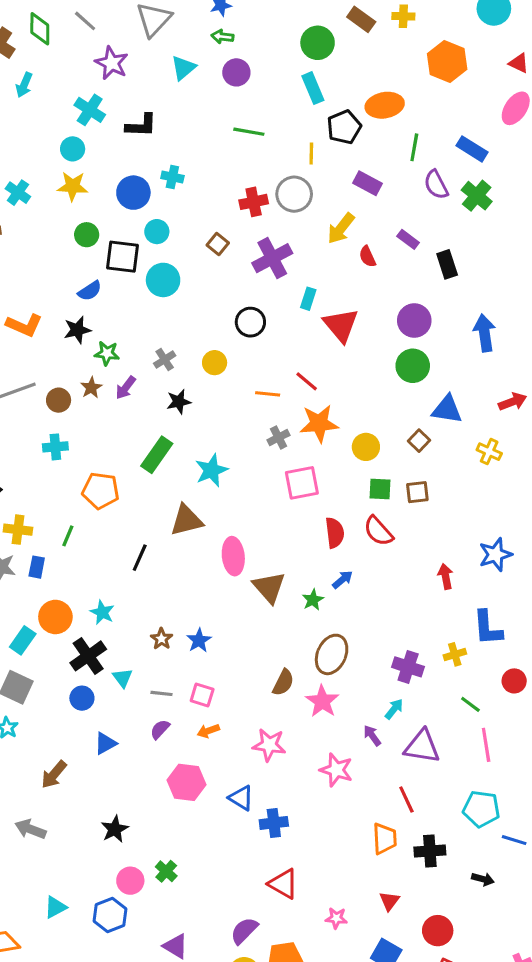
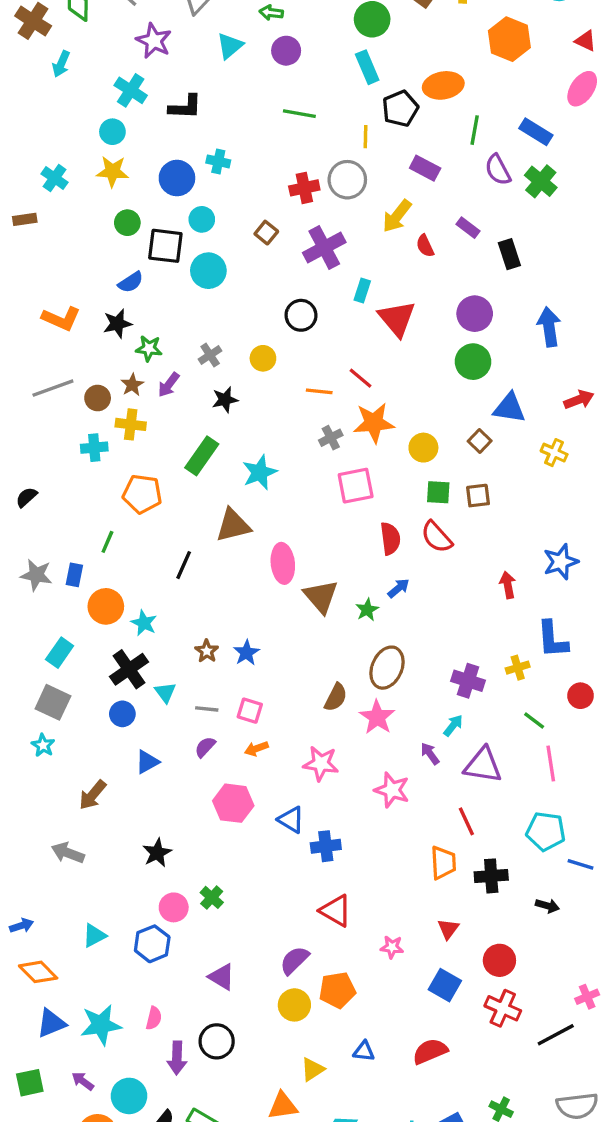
yellow cross: (18, 530) -> (131, 424), moved
orange circle: (55, 617) -> (106, 606), moved

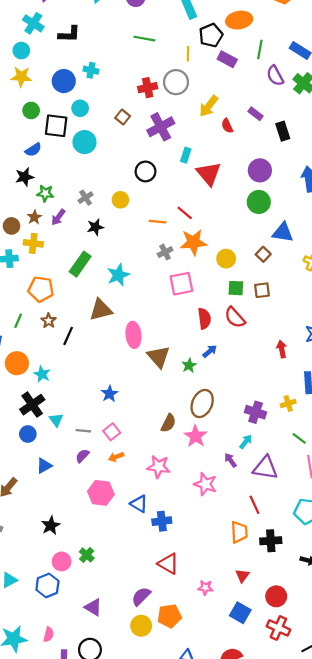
purple rectangle: (425, 168) -> (227, 59), moved
brown star: (207, 651) -> (49, 321), moved
pink square: (250, 711) -> (112, 432), turned 35

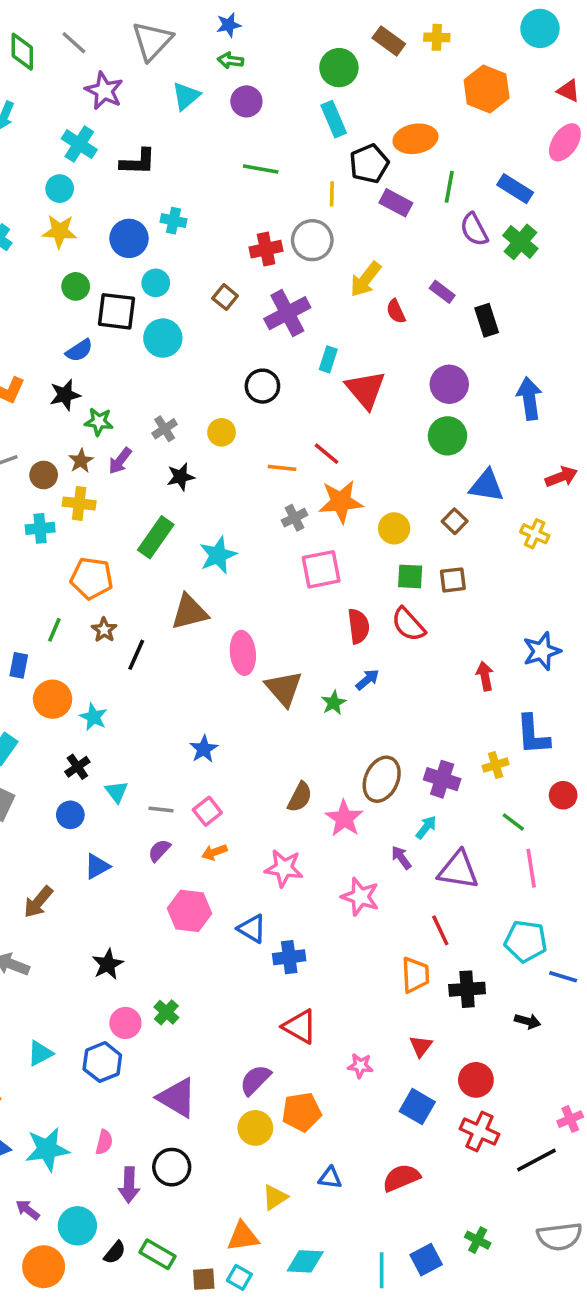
brown ellipse: (202, 404) -> (382, 779), moved
black cross: (32, 405) -> (77, 767), size x0.6
purple triangle: (93, 607) -> (177, 1098), size x1.4

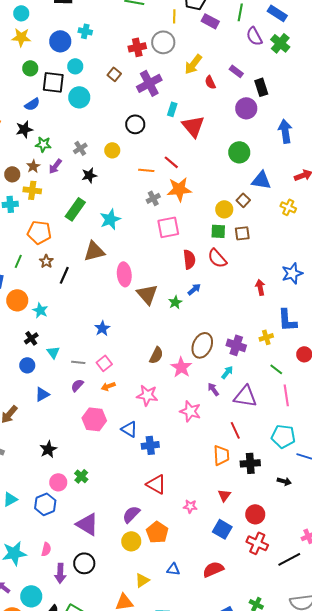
purple circle: (449, 384) -> (246, 108), moved
yellow circle: (394, 528) -> (224, 209), moved
orange pentagon: (302, 1112) -> (157, 532), turned -30

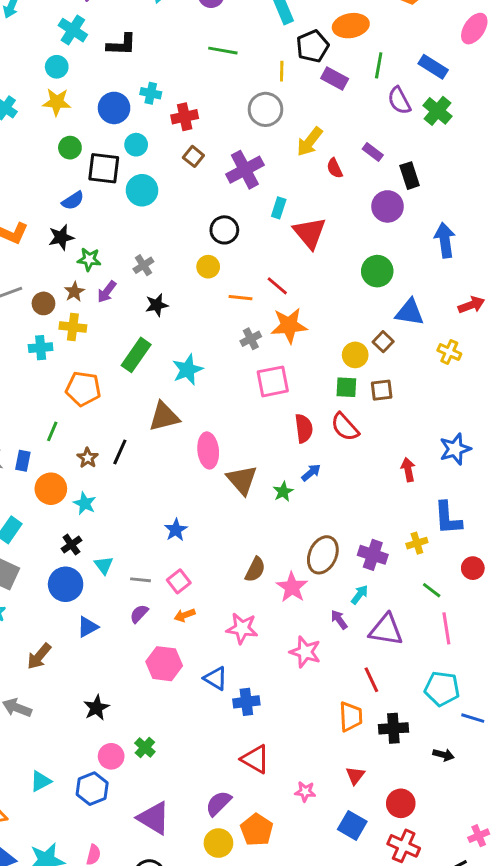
red cross: (137, 47) -> (185, 117), moved
yellow circle: (112, 150) -> (208, 267), moved
brown star: (46, 261) -> (88, 458), moved
blue circle: (27, 365) -> (66, 584), size x1.5

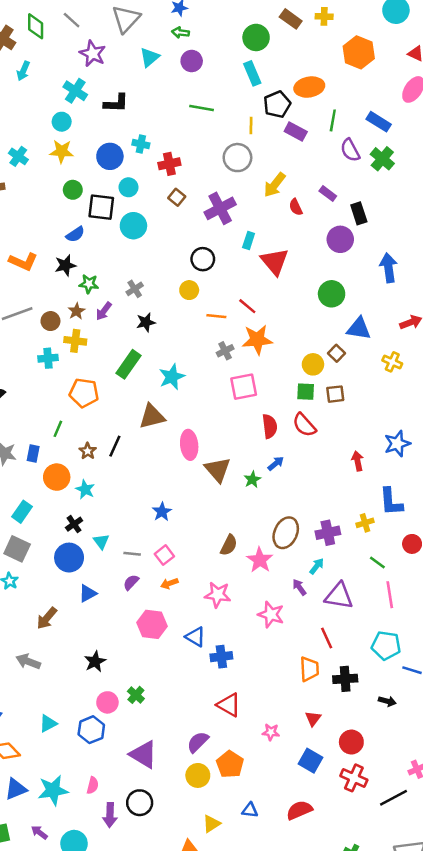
purple cross: (373, 555) -> (328, 533), turned -30

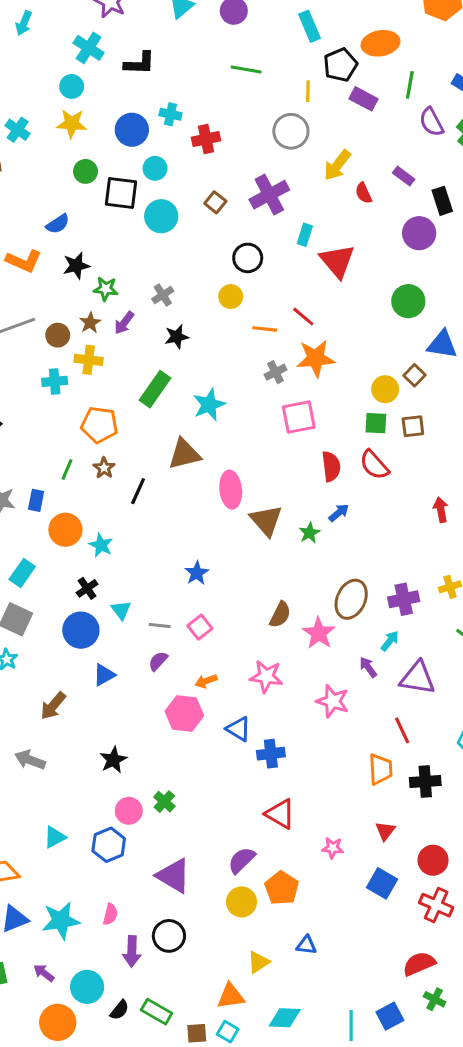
brown square: (177, 197) -> (215, 202), moved
blue semicircle: (75, 234) -> (58, 224), moved
brown star: (88, 451) -> (104, 468), moved
orange arrow: (169, 584) -> (206, 681), moved
red semicircle: (299, 810) -> (419, 964), moved

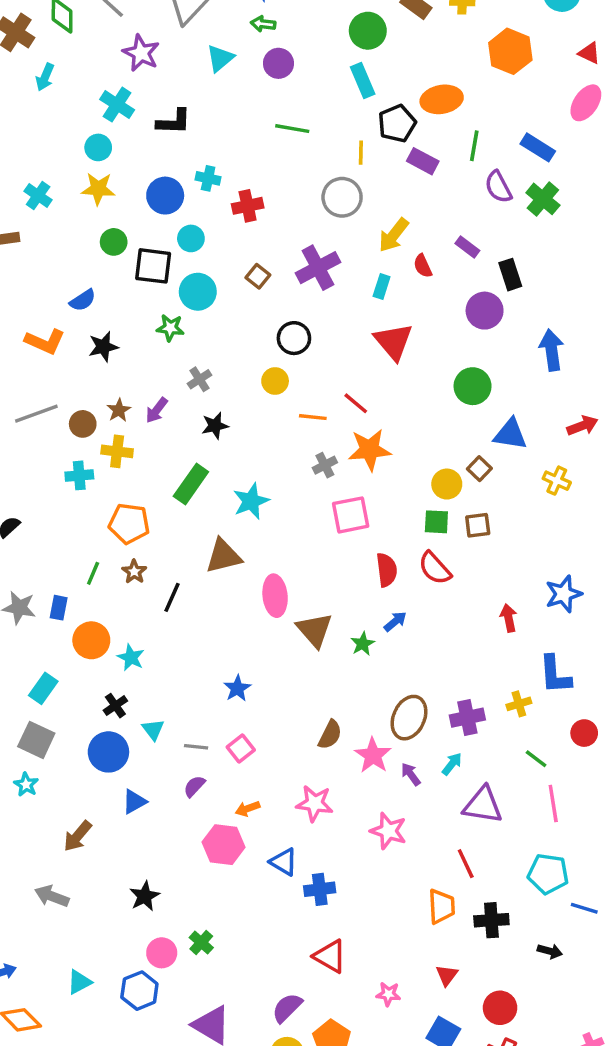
cyan rectangle: (305, 235) -> (382, 287), moved
green star: (106, 289) -> (170, 328), moved
purple arrow: (368, 667) -> (411, 774), moved

